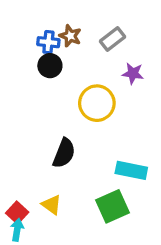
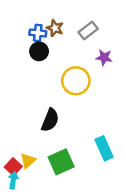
cyan rectangle: (131, 170) -> (104, 148), moved, turned 55
yellow triangle: (52, 205) -> (28, 161), moved, turned 42
green square: (113, 206) -> (61, 162), moved

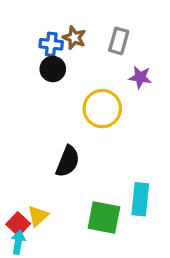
gray rectangle: (88, 31) -> (119, 41), turned -36
cyan rectangle: (104, 148) -> (140, 199), turned 30
green square: (61, 162) -> (104, 217), moved, turned 35

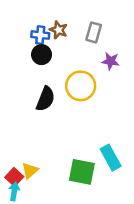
black semicircle: (68, 161) -> (45, 99), moved
cyan rectangle: (140, 199) -> (111, 158), turned -35

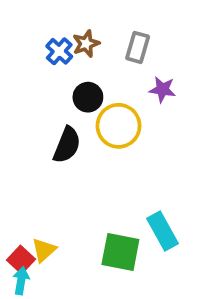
brown star: (58, 30) -> (86, 44), turned 30
blue cross: (40, 35) -> (59, 51), turned 36
black circle: (42, 55) -> (88, 97), moved

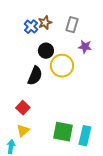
cyan rectangle: (162, 231) -> (85, 136), moved, turned 42
red square: (21, 260) -> (23, 108), moved

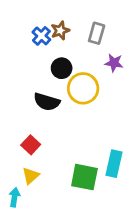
black semicircle: (35, 76) -> (47, 102), turned 84
cyan rectangle: (85, 136) -> (114, 164), moved

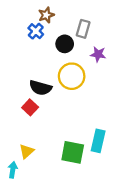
brown star: (60, 31) -> (46, 15), moved
black circle: (62, 68) -> (65, 44), moved
red square: (31, 145) -> (30, 107), moved

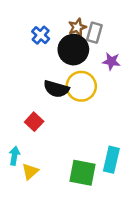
brown star: (46, 15) -> (77, 27), moved
black circle: (65, 44) -> (73, 50), size x1.5
black semicircle: (40, 88) -> (56, 89), moved
cyan arrow: (13, 170) -> (14, 156), moved

